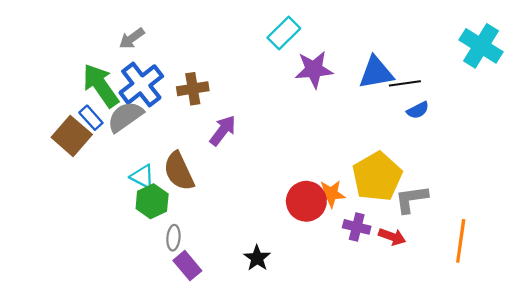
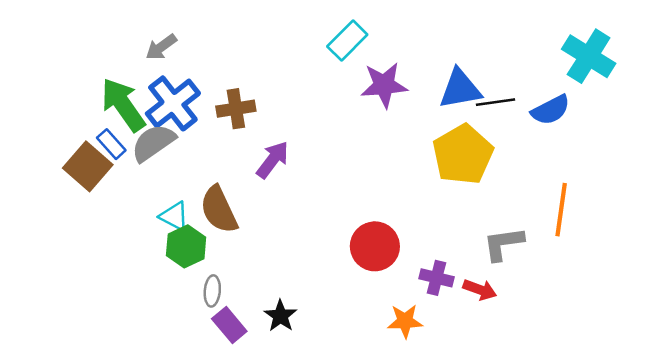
blue semicircle: (418, 110) -> (551, 110), moved, size x1.4
yellow pentagon: (377, 177) -> (463, 155), moved
orange star: (331, 194) -> (405, 321), moved
orange line: (461, 241) -> (561, 210), moved
black star: (257, 258) -> (280, 316), moved

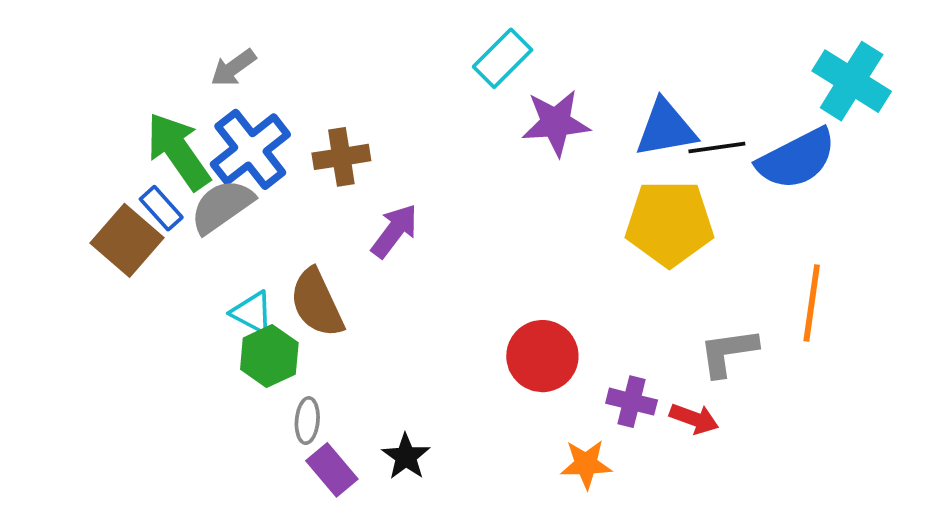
blue semicircle: (551, 110) -> (797, 159), size x1.4
yellow pentagon: (463, 155) -> (669, 223), turned 30

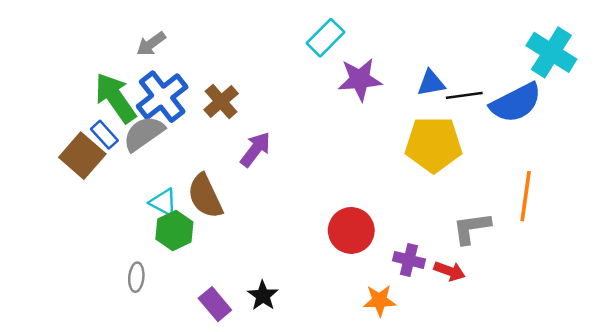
blue triangle: (666, 128) -> (431, 83), size x0.7
brown cross: (341, 157) -> (221, 102), turned -32
gray ellipse: (307, 421) -> (136, 277), moved

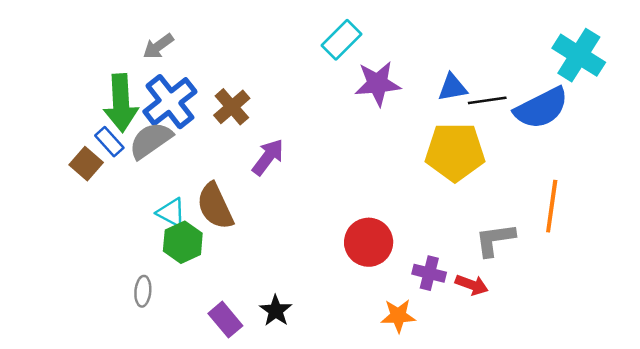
green arrow: (115, 98) -> (121, 103), turned -148
brown square: (82, 156) -> (86, 164), size x0.7

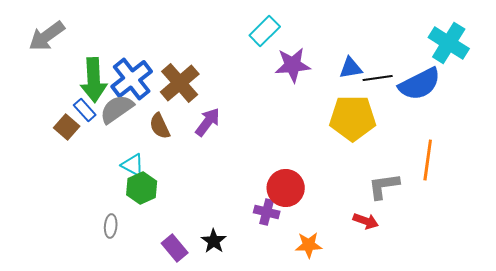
gray arrow: (158, 46) -> (47, 36), moved, size x1.5
brown cross: (232, 107) -> (180, 83), size x1.4
brown semicircle: (215, 206) -> (160, 126), moved, size x0.7
purple cross: (429, 273) -> (267, 212), moved

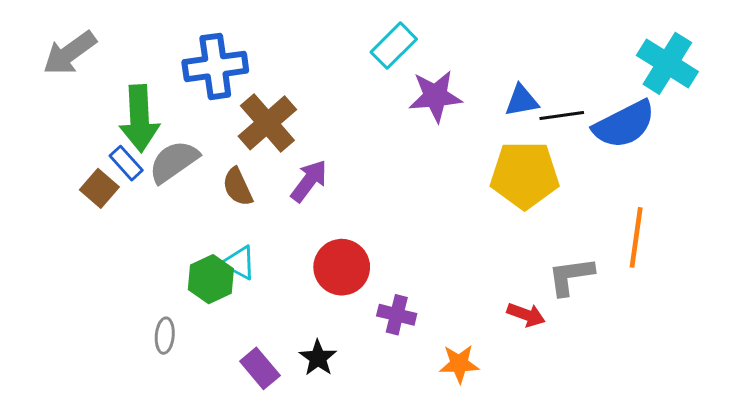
blue cross: (132, 79) -> (215, 66), moved, turned 30
cyan triangle: (133, 165) -> (239, 263), moved
red circle: (286, 188) -> (342, 267), moved
red arrow: (366, 221) -> (526, 315), moved

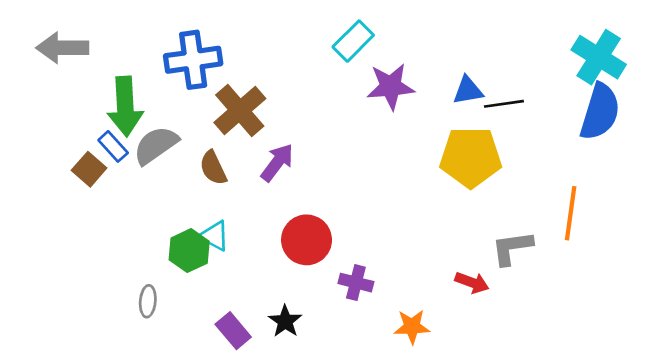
gray arrow: (70, 53) -> (62, 48), turned 36
blue semicircle: (624, 124) -> (600, 112), moved, turned -46

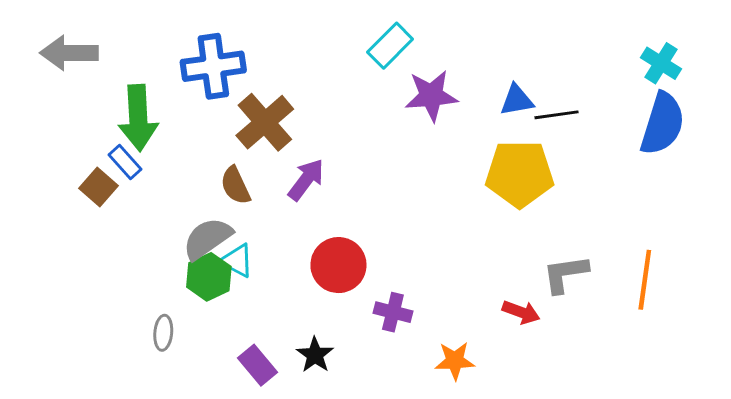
cyan cross: (599, 57) -> (661, 63), size x0.7
gray semicircle: (156, 145) -> (207, 239), moved
orange line: (571, 213) -> (645, 280), moved

